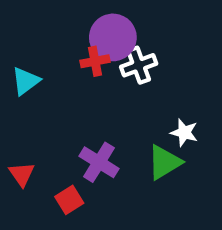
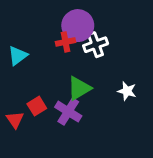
green triangle: (164, 162) -> (79, 88), moved
red square: (69, 200) -> (37, 106), moved

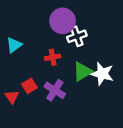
red cross: (66, 42) -> (53, 57), moved
green triangle: (79, 88) -> (82, 72), moved
white star: (127, 91) -> (102, 74), size x1.5

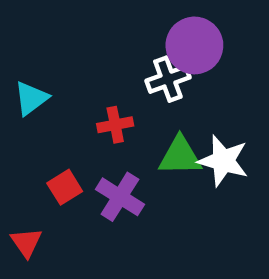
purple circle: (63, 21) -> (194, 45), moved
green triangle: (82, 72) -> (180, 156), turned 30
red triangle: (12, 97) -> (26, 242), moved

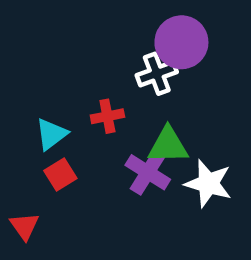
cyan triangle: (31, 98) -> (51, 134), moved
white star: (223, 161) -> (208, 183), moved
purple cross: (120, 197) -> (148, 172), moved

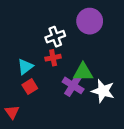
white cross: (157, 74) -> (55, 37), moved

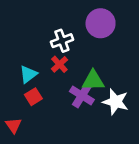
red cross: (53, 58) -> (59, 64), turned -32

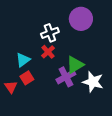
green triangle: (93, 81) -> (75, 65), turned -30
purple cross: (82, 95) -> (66, 77), turned 30
red triangle: (13, 125) -> (11, 87), moved

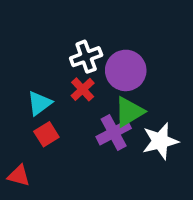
purple circle: (81, 19) -> (126, 70), moved
white star: (93, 82) -> (160, 141), turned -30
red triangle: (11, 87) -> (19, 176), moved, turned -40

